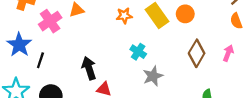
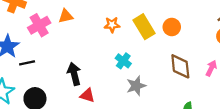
brown diamond: (197, 53) -> (180, 66), turned -40
black line: (40, 60) -> (27, 63), turned 56

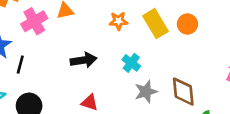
black line: (27, 63) -> (20, 65), turned -63
brown diamond: (180, 66) -> (183, 92), moved
black arrow: (74, 74) -> (84, 60), moved, turned 95

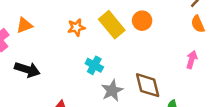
black arrow: (84, 60) -> (27, 70), moved, turned 35

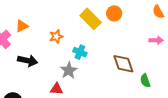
orange star: (76, 27) -> (56, 37), moved
pink arrow: (192, 60) -> (156, 40), turned 80
gray star: (112, 90) -> (69, 70), moved

